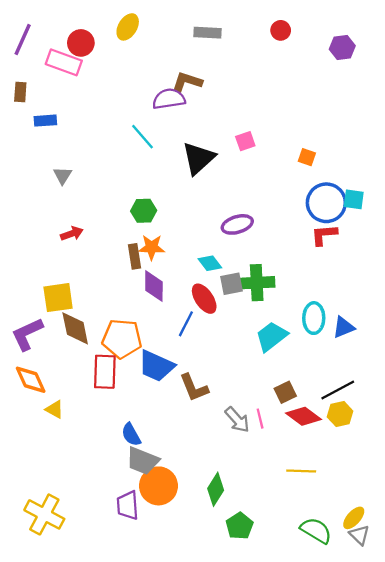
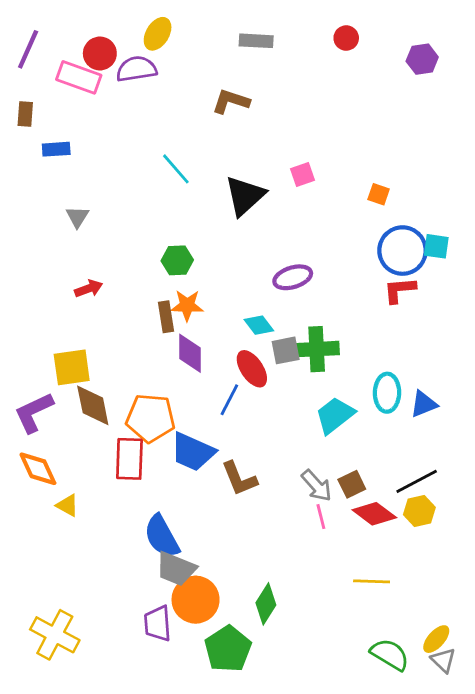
purple semicircle: (169, 99) -> (136, 69), moved
gray arrow: (237, 420) -> (317, 486), moved
blue semicircle: (131, 435) -> (162, 536), size x1.5
green pentagon: (240, 526) -> (228, 649), moved, size x1.4

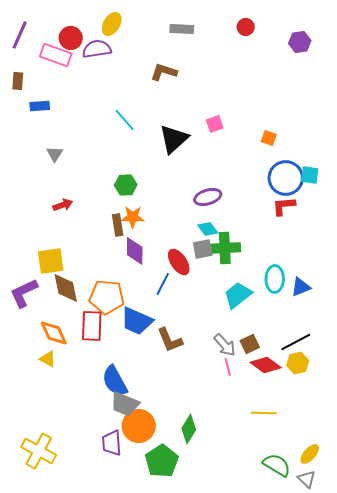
cyan diamond: (259, 325) -> (208, 229), moved
orange diamond: (38, 469) -> (54, 333), moved
gray triangle: (443, 660) -> (307, 479), moved

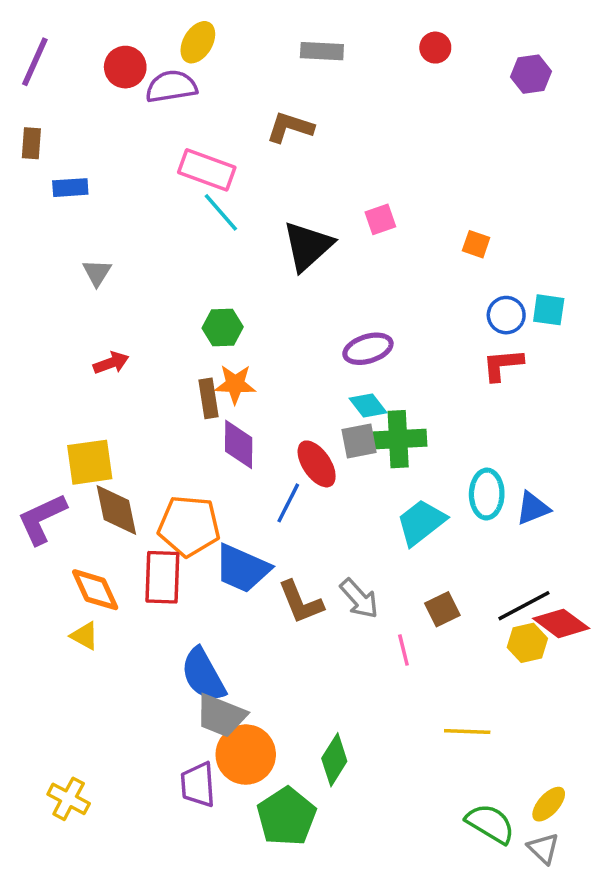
pink rectangle: (56, 55) -> (207, 170), moved
blue circle: (286, 178) -> (506, 315), size x0.6
gray arrow: (225, 345) -> (359, 599), moved
red diamond: (266, 365) -> (561, 623), moved
yellow cross: (39, 451) -> (69, 799), size x0.7

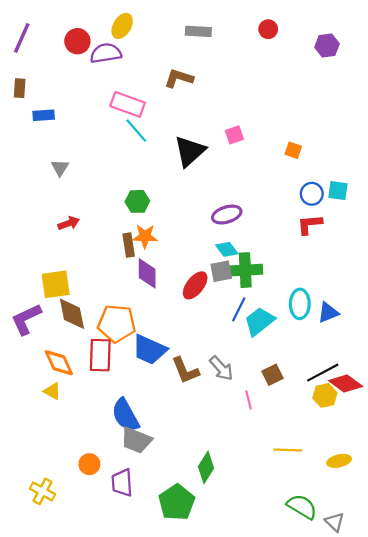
red ellipse: (317, 464) -> (195, 285), turned 72
blue line: (288, 503) -> (239, 309), moved
orange circle: (246, 755) -> (89, 464), moved, size x0.6
yellow ellipse: (549, 804) -> (339, 461), moved, turned 35

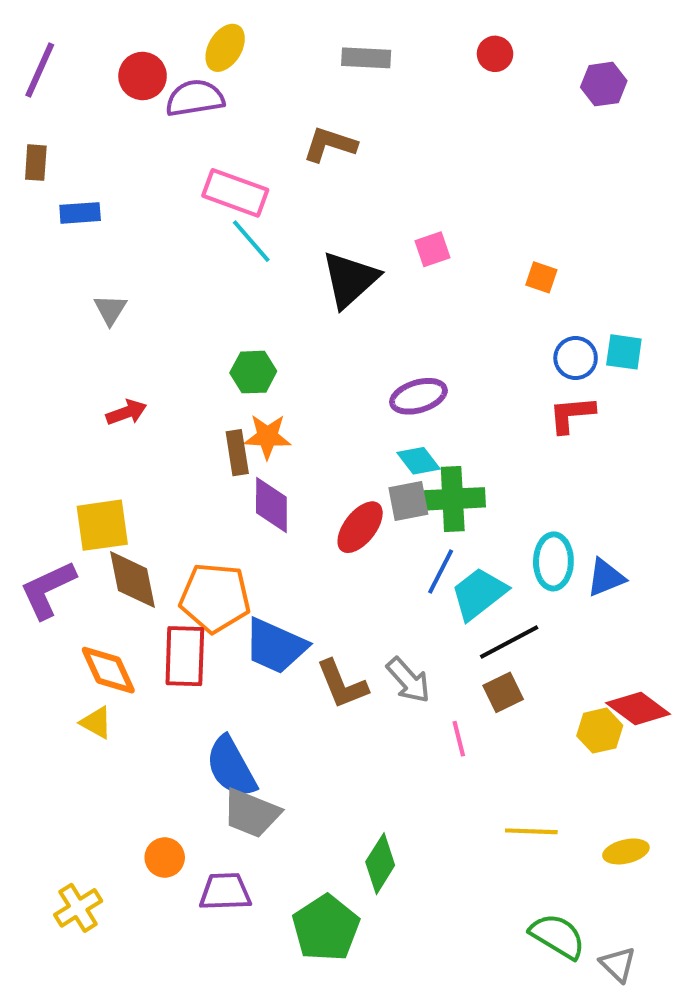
black line: (323, 373) -> (509, 642), moved
purple trapezoid: (122, 483) -> (225, 892), turned 92
yellow cross: (43, 491) -> (78, 908), turned 30

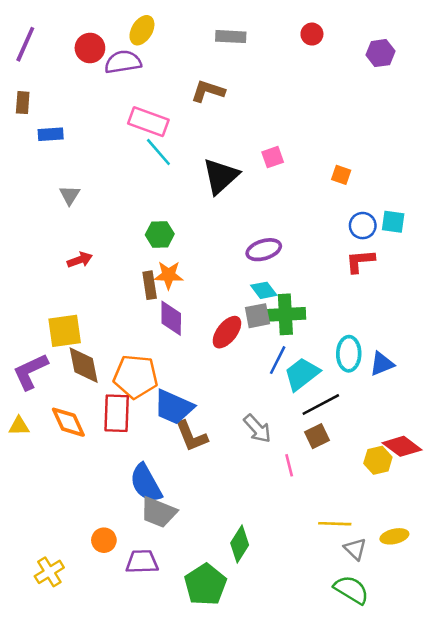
brown L-shape: (342, 684) -> (191, 436), moved
yellow triangle: (96, 723) -> (19, 426), moved, turned -30
gray triangle: (618, 964) -> (355, 549), moved

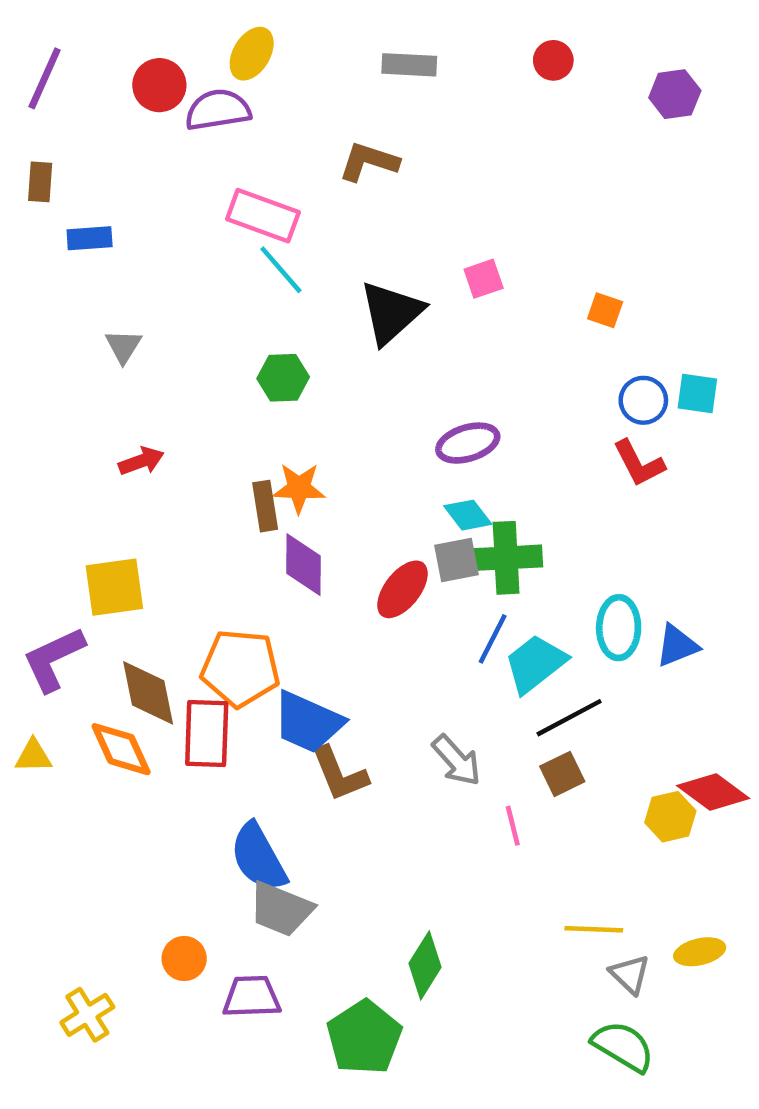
green hexagon: (160, 234) -> (283, 378), moved
red L-shape: (360, 261) -> (639, 463), turned -112
brown diamond: (84, 365) -> (148, 693), moved

